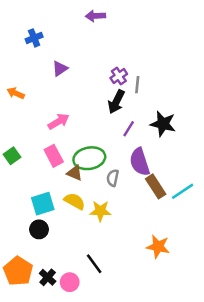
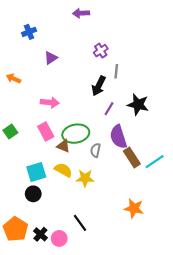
purple cross: (119, 76) -> (101, 51), moved
pink arrow: (59, 121) -> (50, 102), turned 36

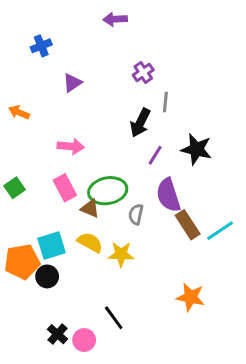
orange pentagon: (16, 229) -> (22, 262), moved, turned 30

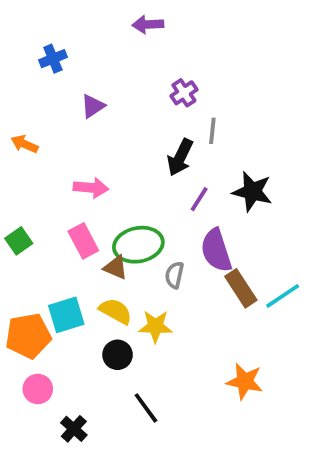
black circle: (47, 276) -> (118, 355), moved
pink circle: (84, 340) -> (38, 389), moved

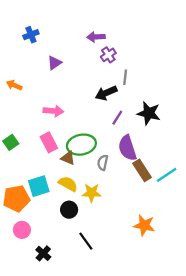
purple arrow: (148, 24) -> (96, 37), moved
black arrow: (180, 157) -> (106, 93), turned 40

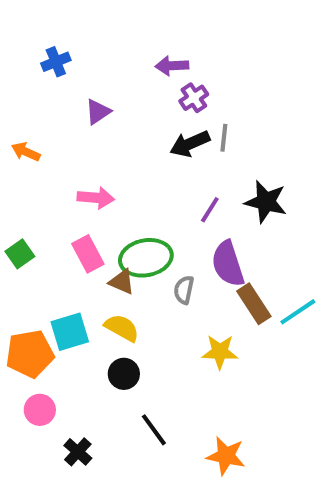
black arrow: (106, 93) -> (190, 144), moved
yellow star: (92, 193) -> (220, 352), moved
orange star: (144, 225) -> (226, 456), moved

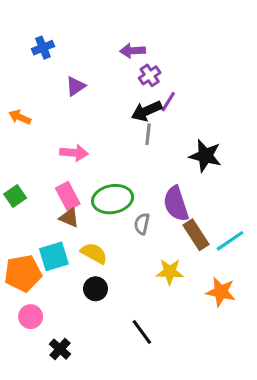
gray line: (224, 138) -> (148, 134), moved
purple line: (210, 210) -> (168, 102), moved
brown triangle: (122, 282) -> (69, 218), moved
black line: (154, 430) -> (142, 332), moved
orange star: (226, 456) -> (221, 292), moved

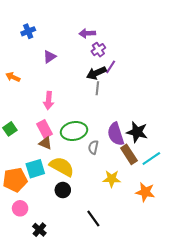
pink arrow: (74, 153) -> (49, 100), turned 90
black star: (205, 156) -> (137, 132), moved
yellow semicircle: (94, 253) -> (62, 167), size x1.4

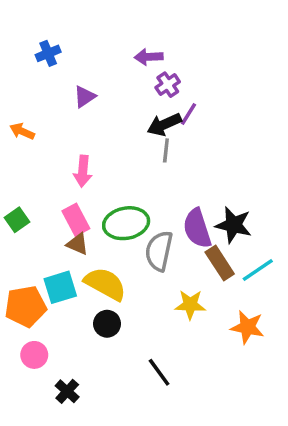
gray semicircle: (93, 147) -> (159, 251), size x1.6

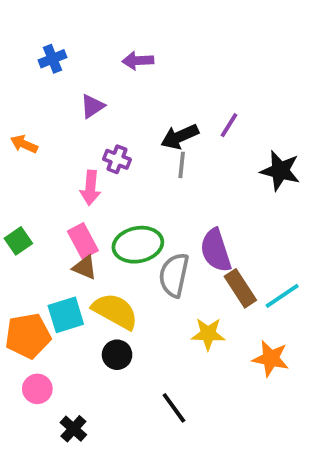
purple arrow: (149, 57) -> (138, 61), moved
purple cross: (168, 85) -> (117, 159), moved, turned -35
purple line: (188, 114) -> (229, 125), moved
black star: (234, 225) -> (280, 171), moved

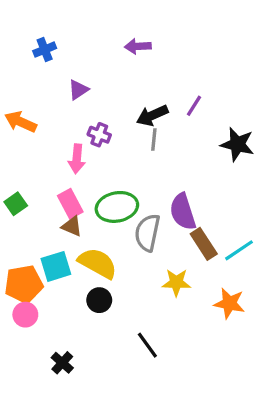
purple arrow: (138, 61) -> (138, 46), moved
orange arrow: (24, 144) -> (21, 122), size x1.4
pink circle: (37, 389) -> (25, 315), moved

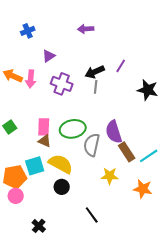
purple cross: (99, 135) -> (62, 84), size x1.5
pink arrow: (77, 159) -> (31, 79), moved
pink rectangle: (70, 204) -> (44, 127), turned 30

